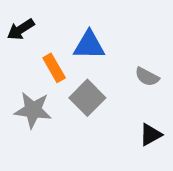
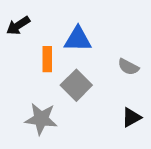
orange rectangle: (54, 68) -> (47, 59), turned 30
gray star: (33, 110) -> (41, 119), moved

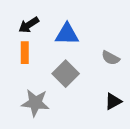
black arrow: (18, 26) -> (29, 25), moved
orange rectangle: (47, 59) -> (25, 53), moved

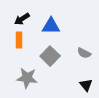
gray semicircle: (111, 58) -> (84, 53), moved
black triangle: (113, 101) -> (86, 85), moved, turned -40

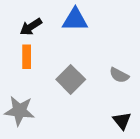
blue triangle: (51, 26) -> (75, 20), moved
gray star: (27, 78) -> (19, 111), moved

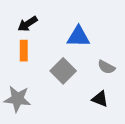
blue triangle: (75, 20) -> (78, 37), moved
black triangle: (122, 121) -> (100, 99), moved, turned -30

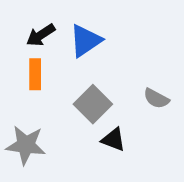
blue triangle: (78, 37) -> (85, 41), moved, turned -35
black triangle: (100, 99) -> (113, 139), moved

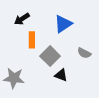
blue triangle: (85, 41) -> (63, 24), moved
orange rectangle: (35, 74) -> (32, 40), moved

